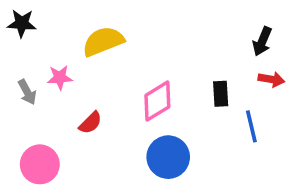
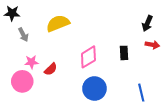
pink star: (60, 78) -> (31, 62), moved
gray arrow: (27, 92) -> (23, 35), moved
blue line: (251, 126) -> (141, 93), moved
pink circle: (40, 164) -> (22, 81), moved

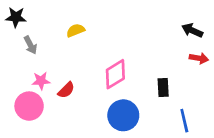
yellow semicircle: (58, 23) -> (76, 30), size x0.6
black arrow: (147, 23) -> (192, 30), turned 91
black rectangle: (124, 53) -> (163, 87), moved

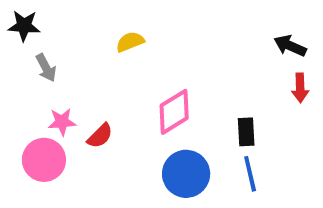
yellow semicircle: (76, 30) -> (130, 42), moved
red arrow: (199, 58) -> (300, 88), turned 78
blue line: (184, 121) -> (250, 174), moved

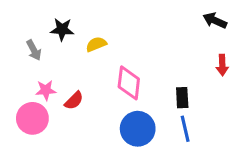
black star: (24, 26) -> (62, 29), moved
yellow semicircle: (130, 42) -> (96, 44), moved
black arrow: (290, 46) -> (215, 21), moved
pink diamond: (174, 112) -> (129, 83), turned -52

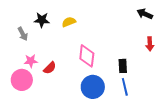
yellow semicircle: (96, 44) -> (69, 22), moved

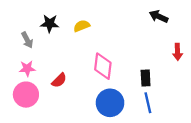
black arrow: (145, 14) -> (159, 16), moved
pink star: (31, 61) -> (27, 68), moved

